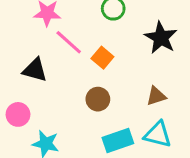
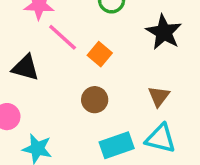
brown triangle: (156, 96) -> (159, 96), turned -35

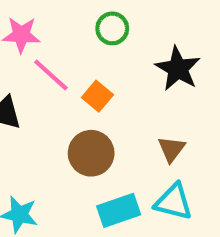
brown circle: (95, 100) -> (91, 153), size x1.4

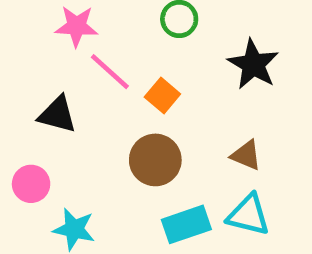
brown triangle: (171, 149) -> (246, 155), turned -44

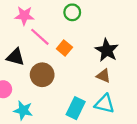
black star: (253, 64) -> (107, 50), moved
brown circle: (155, 160) -> (42, 75), moved
cyan rectangle: (186, 224) -> (76, 108), turned -45

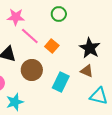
cyan triangle: (105, 104) -> (99, 96), moved
cyan rectangle: (76, 108) -> (61, 82), moved
cyan star: (23, 110) -> (15, 102), turned -30

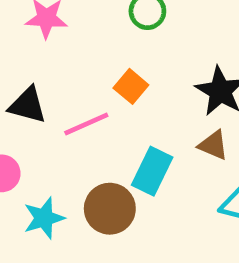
pink line: (30, 36) -> (86, 124), moved, turned -66
brown circle: (32, 70) -> (110, 209), moved

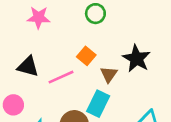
brown triangle: (213, 145) -> (109, 74), moved, turned 42

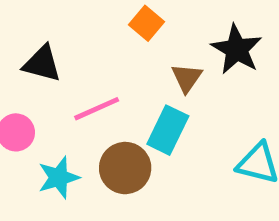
orange square: (86, 56) -> (146, 23), moved
pink line: (61, 77) -> (97, 109), moved

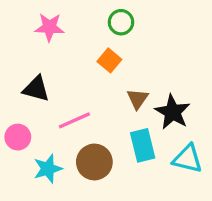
black star: (237, 49) -> (173, 112), moved
cyan rectangle: (168, 130) -> (143, 145), moved, turned -40

